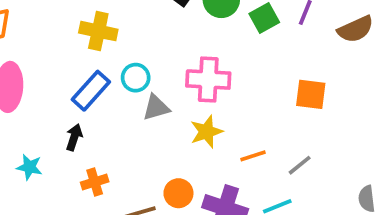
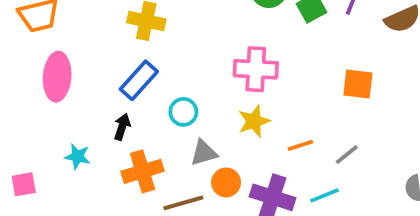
cyan circle: (136, 78) -> (183, 112), moved
gray triangle: (156, 107) -> (204, 153), moved
orange cross: (95, 182) -> (143, 171), size x1.5

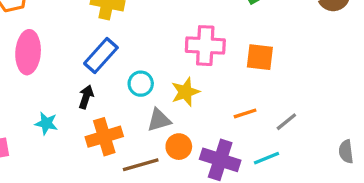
orange square: (358, 84) -> (260, 57), moved
yellow star: (254, 121) -> (185, 92), moved

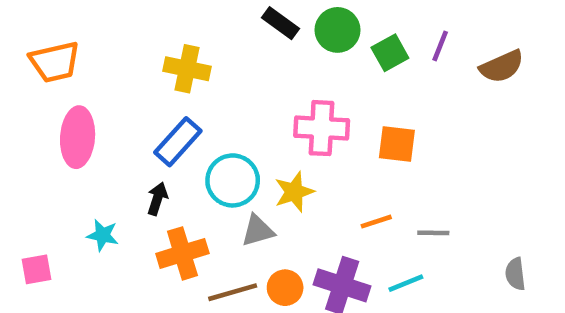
cyan circle: (141, 84) -> (233, 180), size x1.5
gray line: (286, 122) -> (433, 233), turned 40
orange circle: (179, 147) -> (285, 288), moved

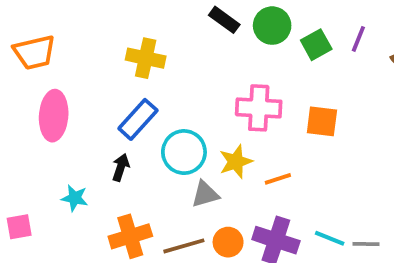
orange line: (376, 222) -> (278, 179), moved
gray line: (433, 233) -> (366, 244), moved
orange cross: (182, 253) -> (130, 236), moved
cyan line: (406, 283) -> (330, 238), turned 44

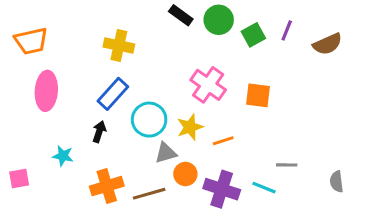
pink cross: (259, 108) -> (208, 85), turned 32
orange circle: (228, 242) -> (185, 174), moved
gray line: (366, 244) -> (287, 165), moved

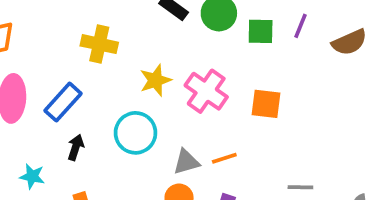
green square: (253, 35) -> (261, 31), turned 30
blue rectangle: (113, 94) -> (63, 102), moved
yellow star: (190, 127) -> (155, 80), moved
gray triangle: (166, 153) -> (186, 162), moved

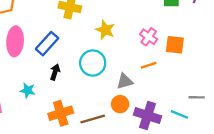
yellow star: (155, 80) -> (105, 30), turned -30
pink cross: (206, 91) -> (149, 37), moved, size x0.7
orange line: (224, 158) -> (149, 65), moved

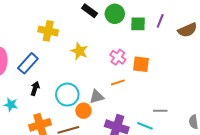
cyan circle: (93, 63) -> (67, 95), moved
orange circle: (120, 104) -> (83, 111), moved

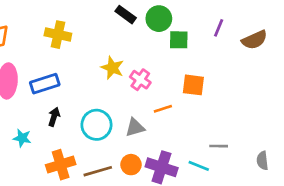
green square: (138, 24) -> (179, 40), moved
yellow cross: (48, 31) -> (58, 35), moved
pink cross: (118, 57) -> (140, 80), moved
blue rectangle: (28, 63) -> (45, 84), turned 30
orange circle: (83, 111) -> (131, 165), moved

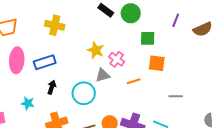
green square: (179, 40) -> (148, 38), moved
gray triangle: (135, 127) -> (103, 75), moved
gray line: (219, 146) -> (176, 96), moved

